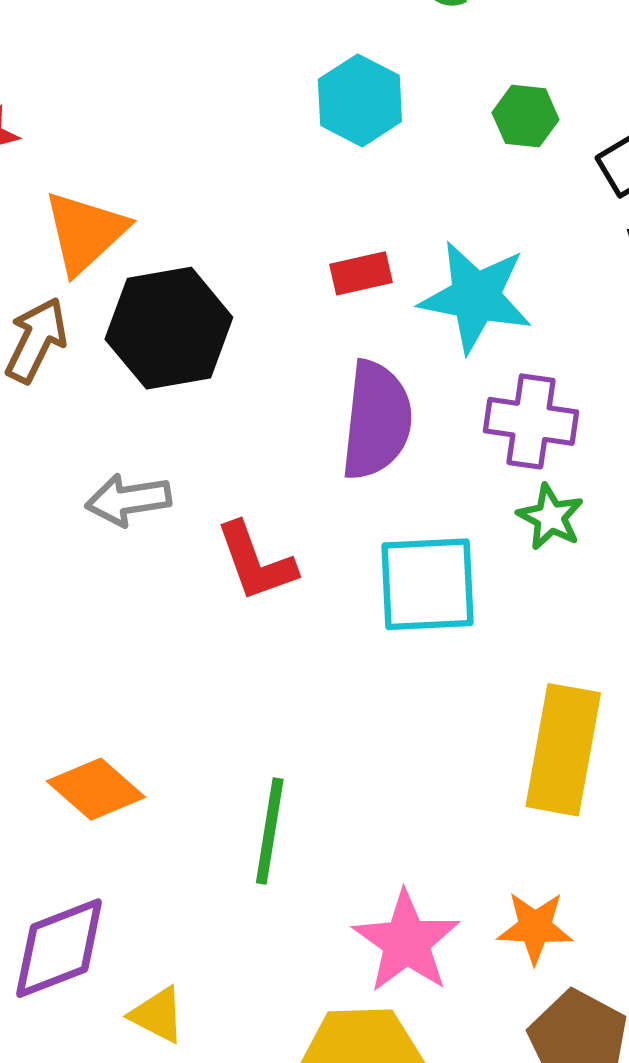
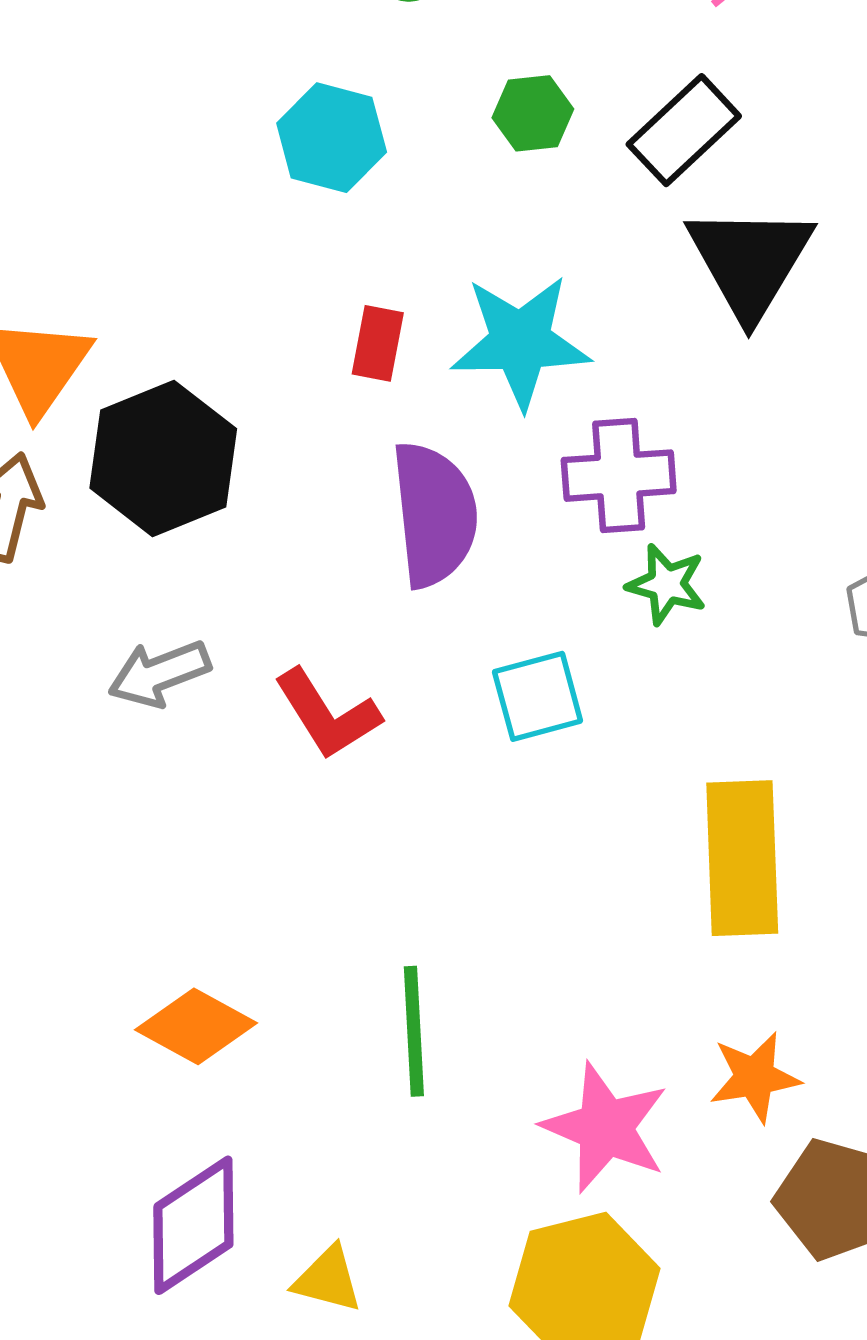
red rectangle: (361, 273) -> (378, 343), turned -54
cyan square: (427, 584) -> (538, 696), size x0.7

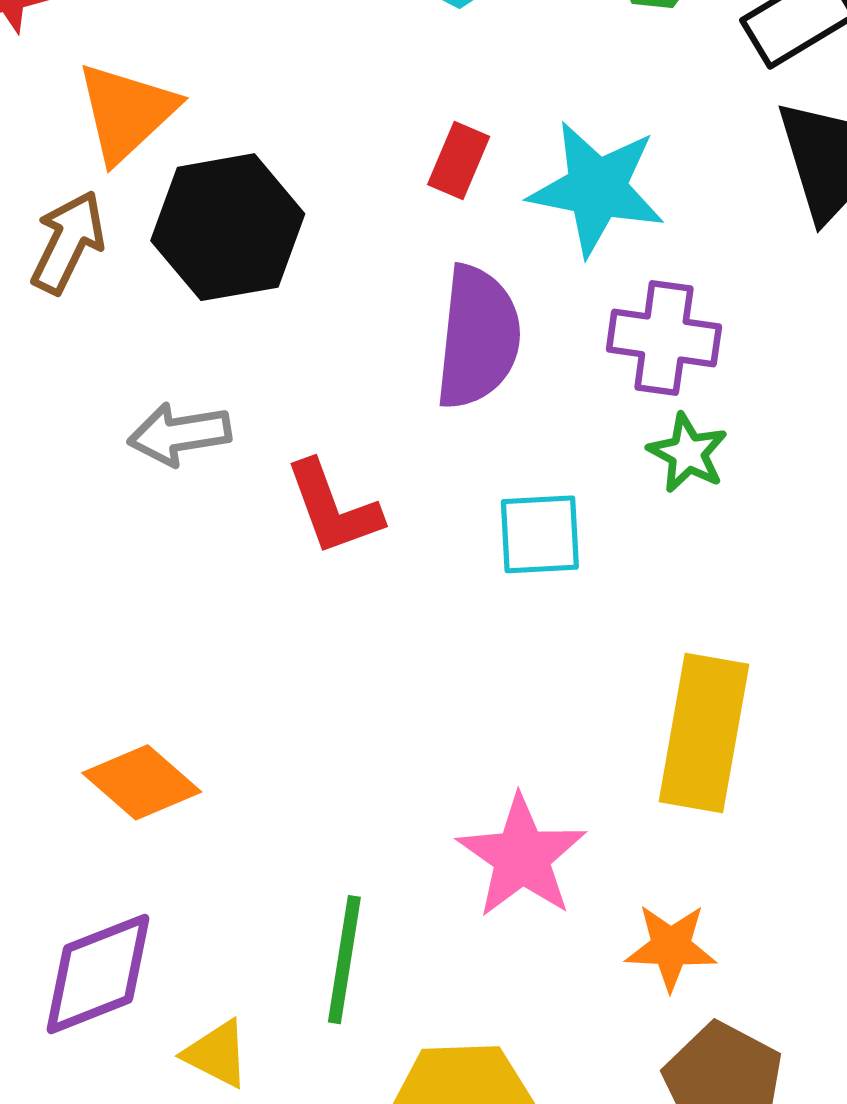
green line: (414, 1031) -> (344, 960), moved
pink star: (605, 1128) -> (522, 857), moved

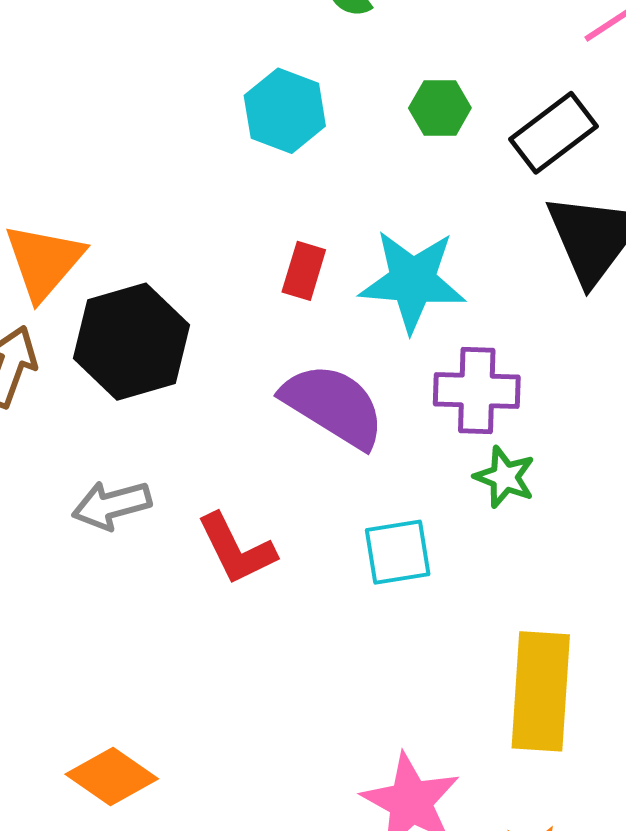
purple semicircle: (478, 337) -> (333, 405), turned -58

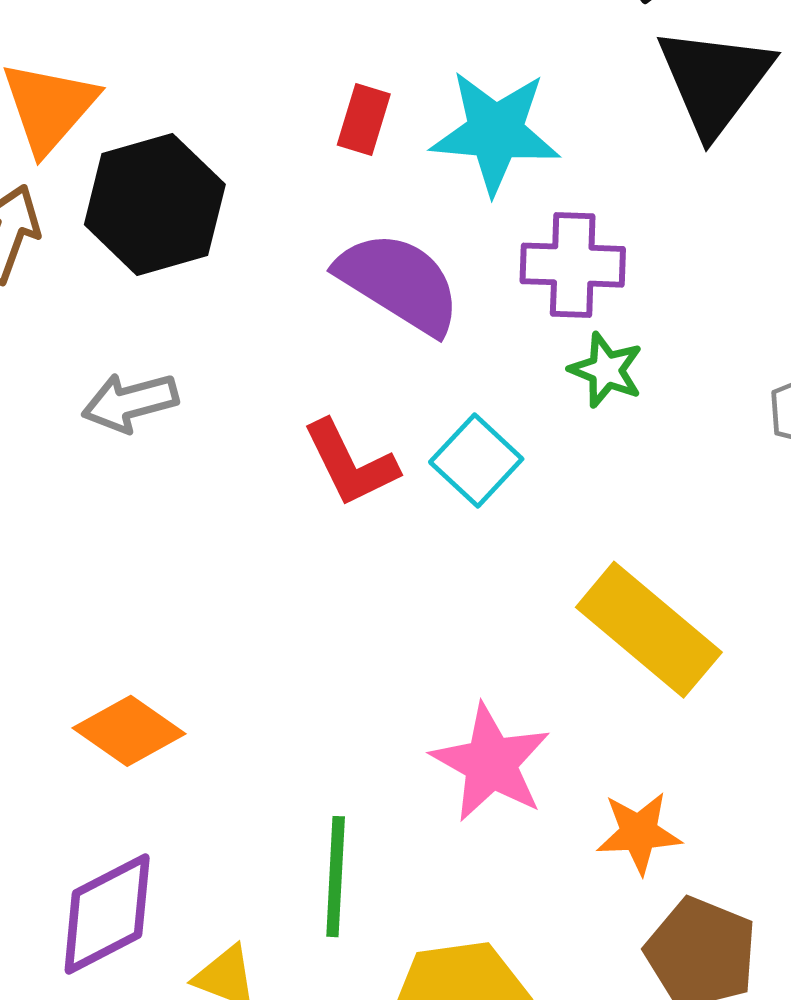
red L-shape: (236, 549) -> (350, 463), moved
cyan square: (398, 552) -> (476, 461), turned -38
yellow rectangle: (541, 691) -> (649, 630), turned -54

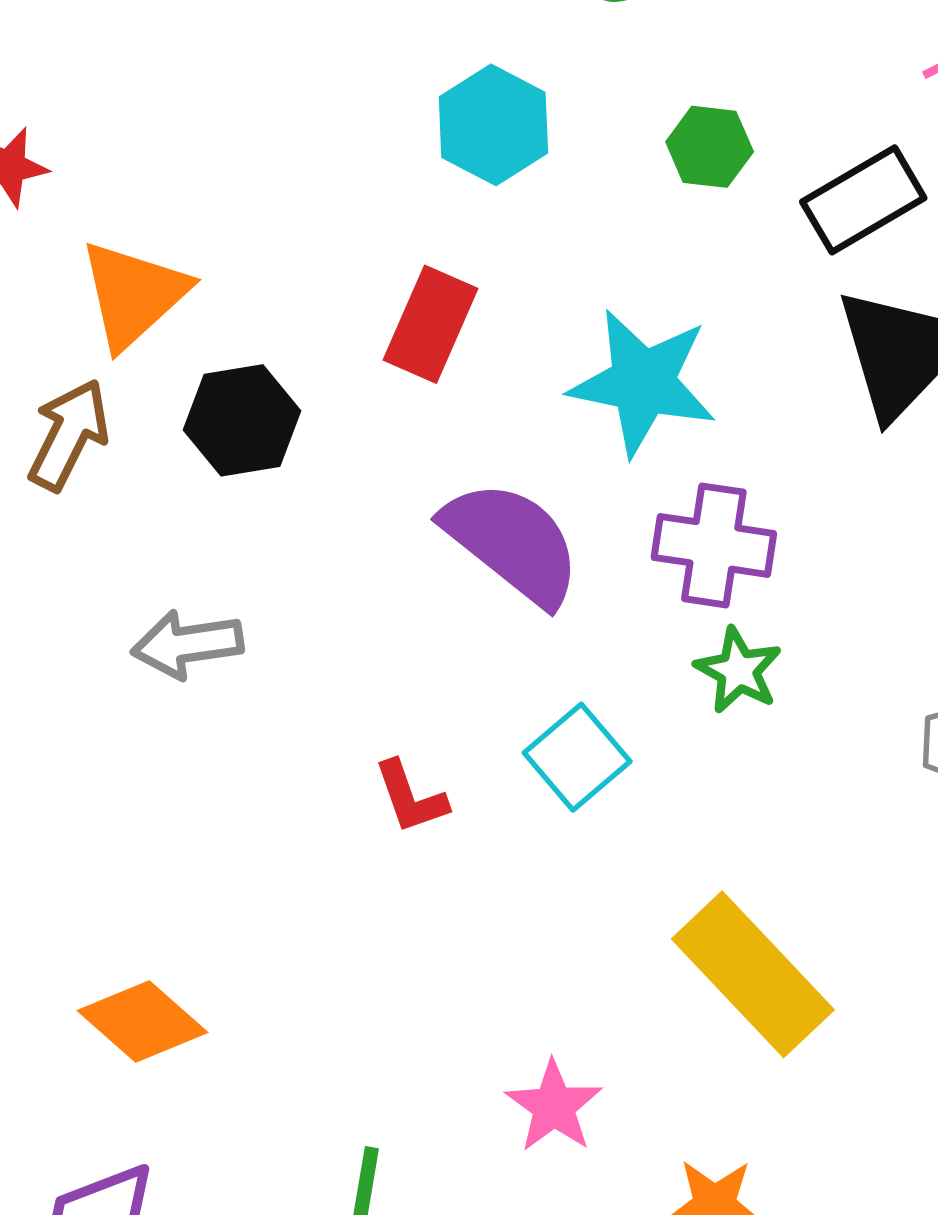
red rectangle: (364, 120) -> (430, 324), moved, size x1.4
black hexagon: (155, 205) -> (242, 420), size x0.7
red L-shape: (350, 463) -> (411, 797), moved, size x0.7
pink star: (491, 763) -> (554, 1106), size x0.7

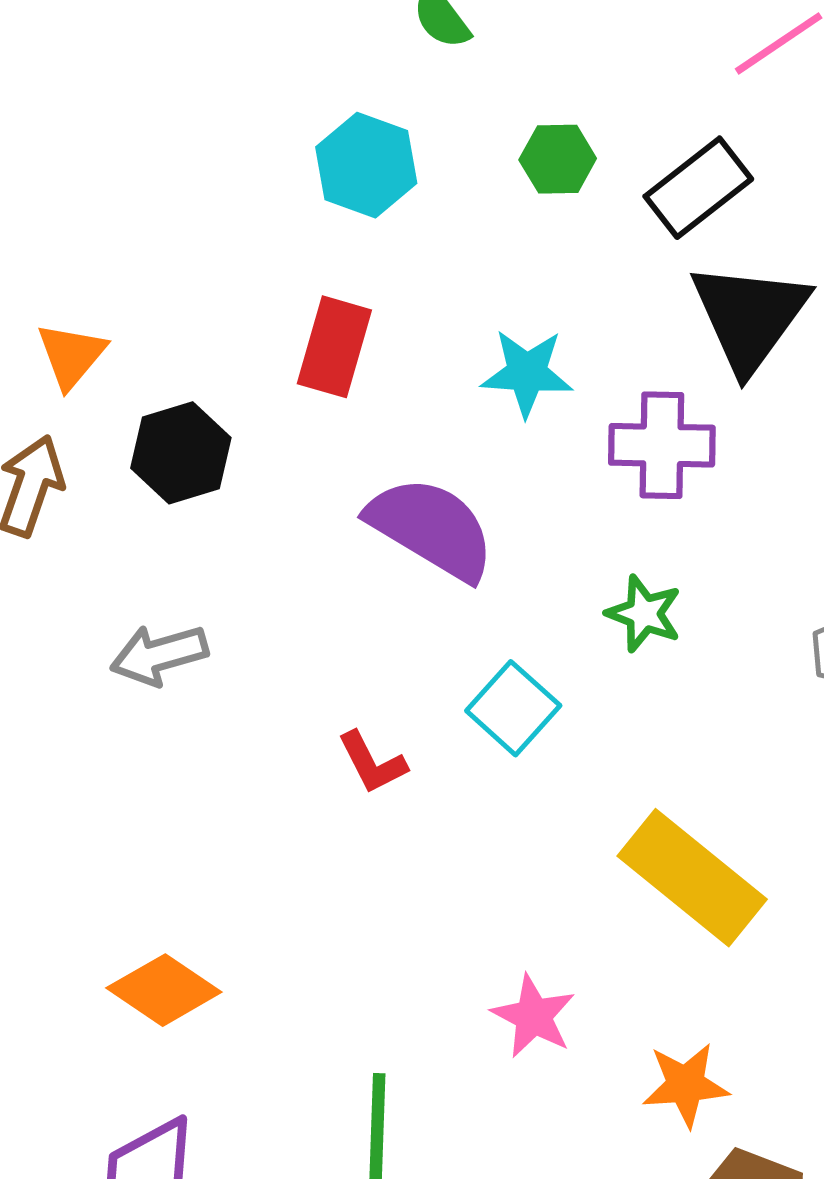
orange triangle: (134, 294) -> (71, 355), size x0.7
cyan star: (643, 382) -> (527, 373), size x0.7
purple cross: (714, 545) -> (662, 445), moved

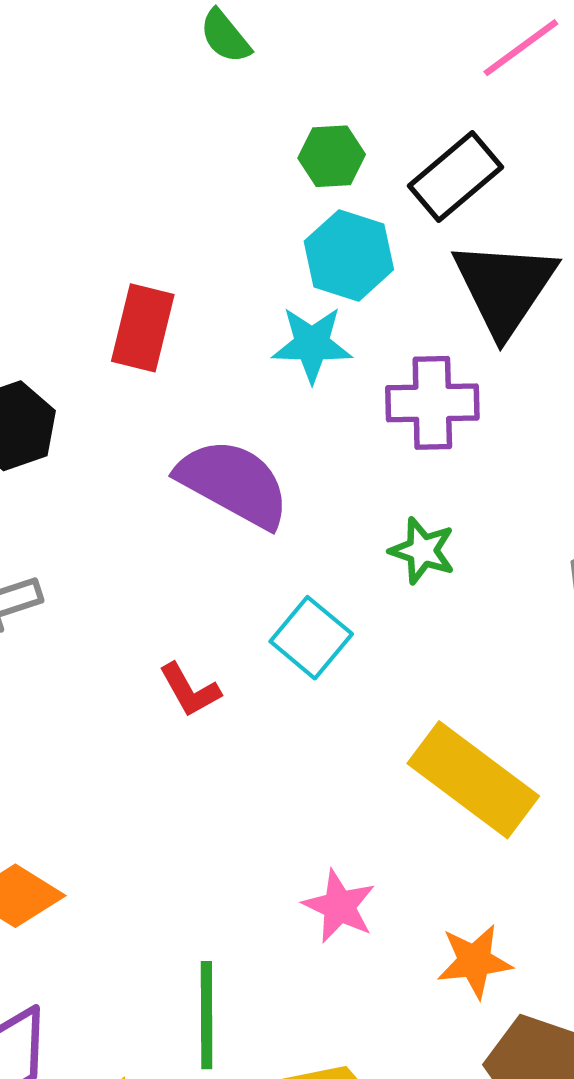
cyan hexagon: (366, 165) -> (349, 255), moved

